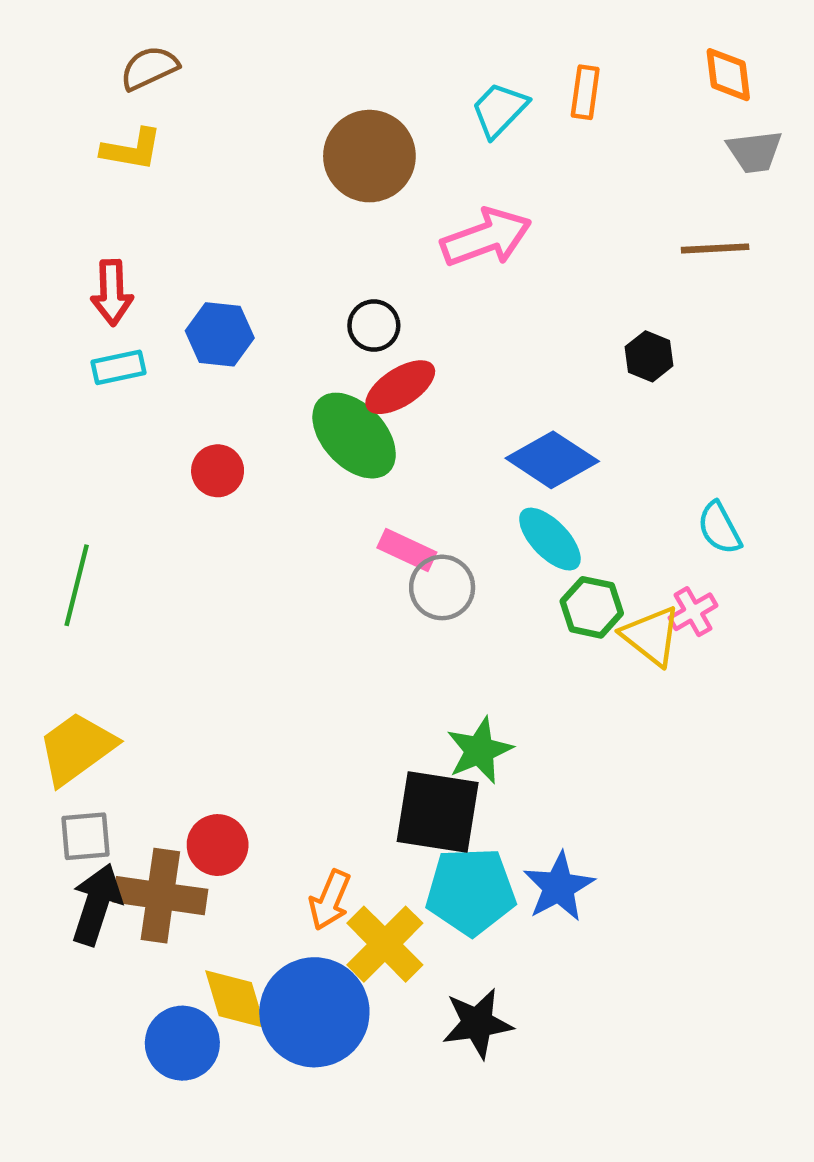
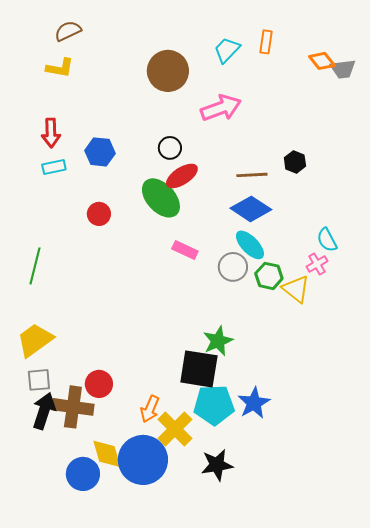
orange diamond: (728, 75) -> (322, 61), moved, turned -32
brown line: (715, 248) -> (252, 175), moved
gray circle: (442, 587) -> (233, 267), moved
pink cross: (693, 612) -> (317, 264), moved

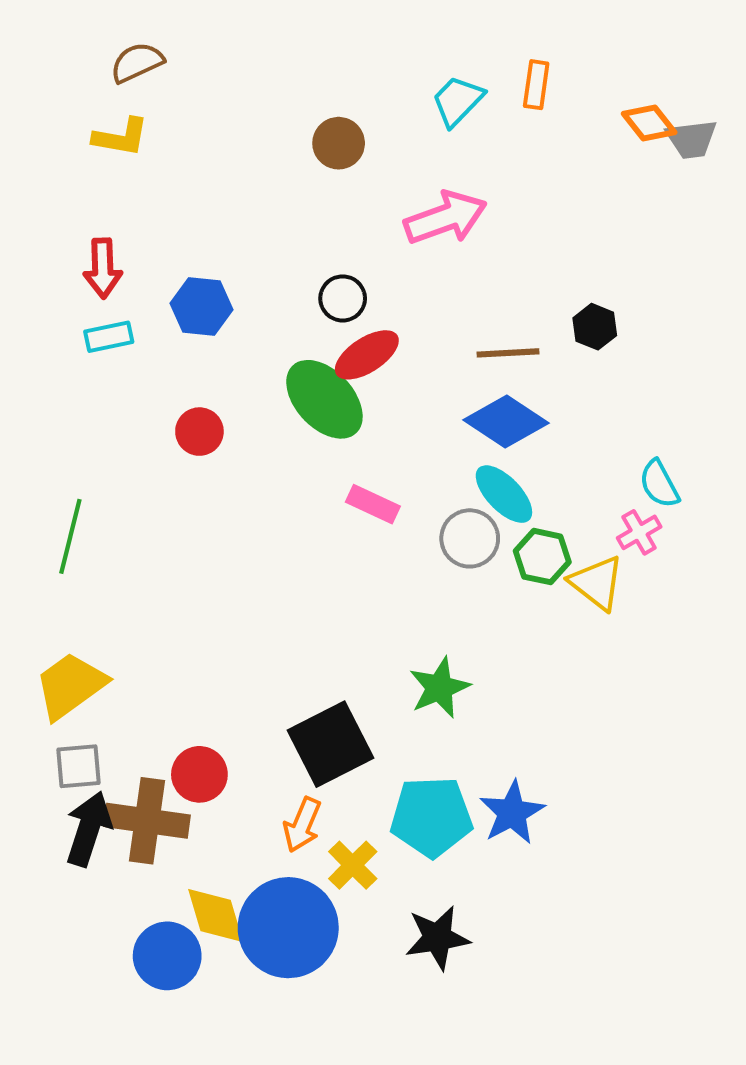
brown circle: (168, 71) -> (339, 143), size x0.6
black square: (199, 369) -> (331, 744), moved, turned -36
yellow cross: (175, 429) -> (353, 865), size x0.7

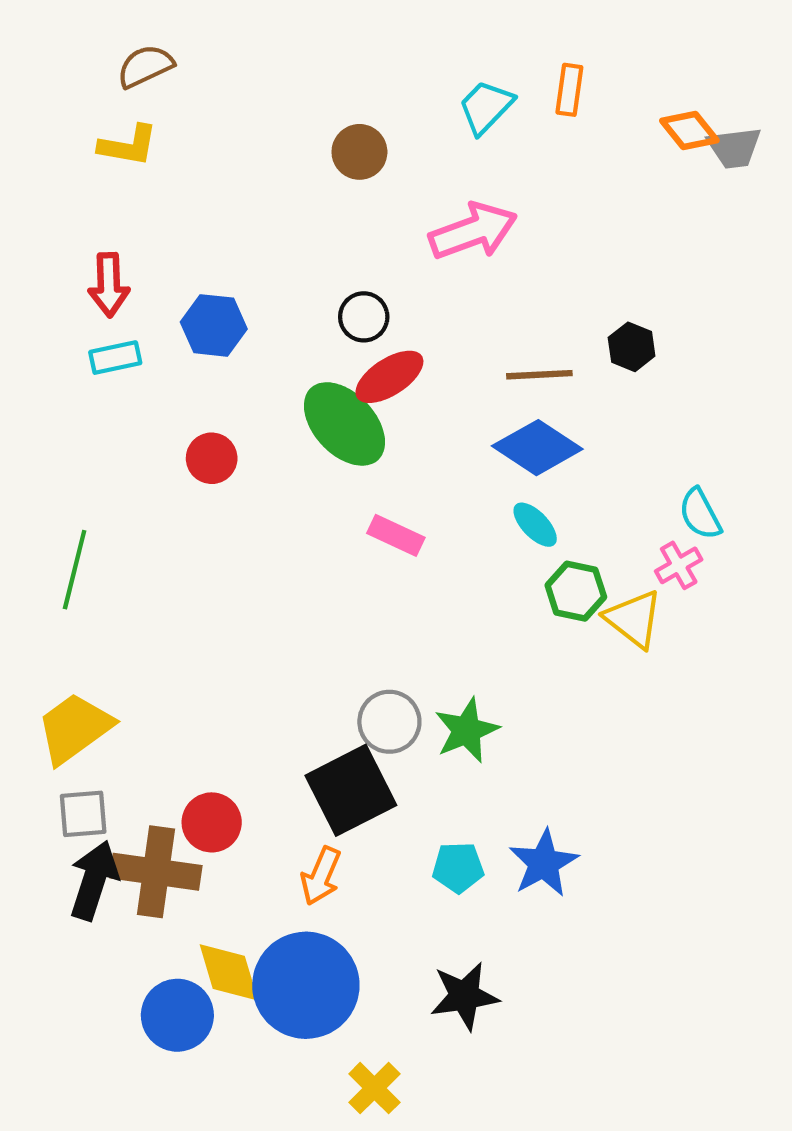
cyan ellipse: (504, 494) -> (535, 525), size x0.7
gray circle: (470, 538) -> (389, 722), moved
cyan pentagon: (431, 817) -> (458, 867), size x0.6
yellow cross: (353, 865) -> (374, 1088), moved

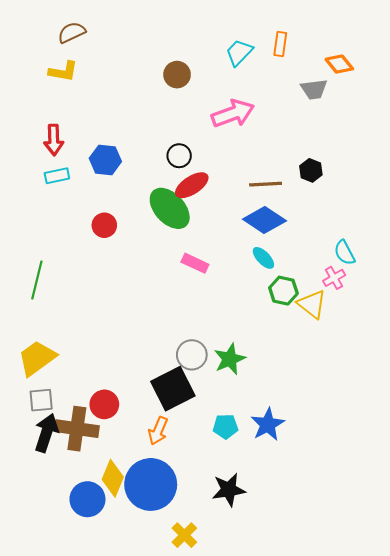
gray trapezoid: (734, 148) -> (314, 89), moved
yellow diamond: (229, 972) -> (113, 478), turned 39

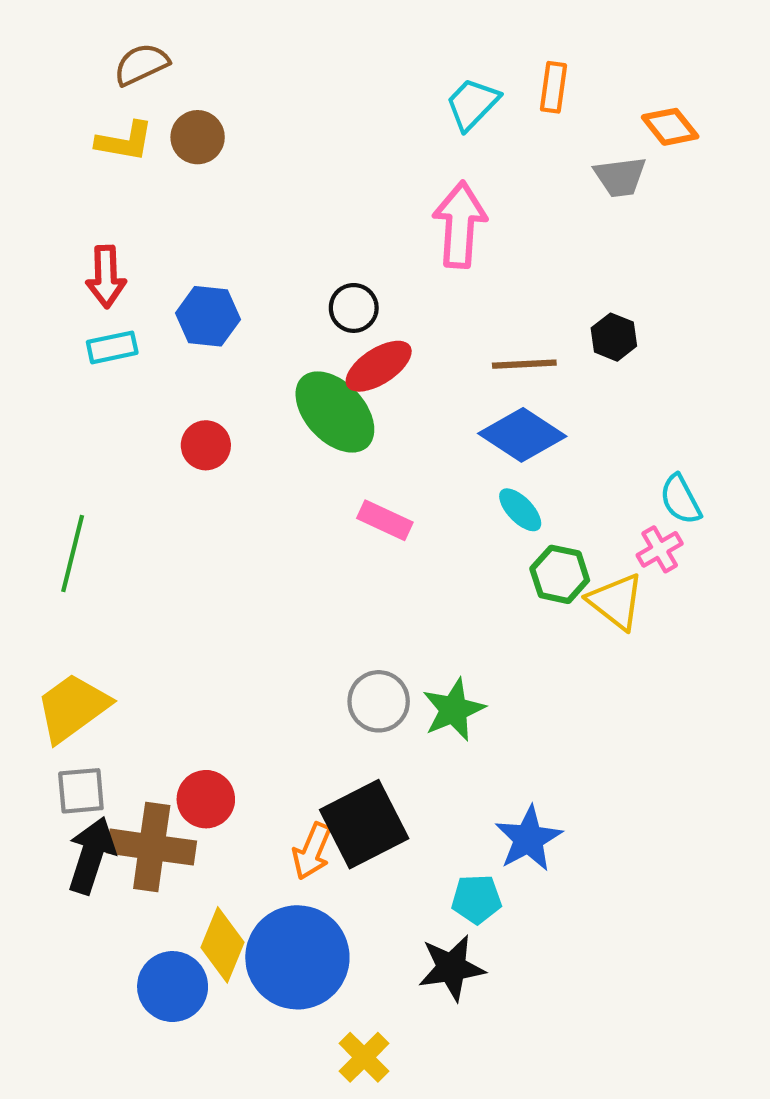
brown circle: (177, 75) -> (198, 137), moved
pink arrow: (233, 114) -> (460, 225), turned -66
black square: (173, 389) -> (364, 824), moved
cyan pentagon: (225, 427) -> (476, 899), moved

